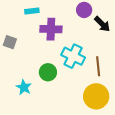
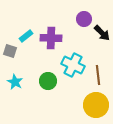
cyan rectangle: (32, 11) -> (26, 36), moved, turned -32
cyan star: (24, 87) -> (15, 82), moved

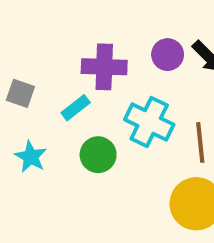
purple circle: (84, 19) -> (168, 55), moved
cyan rectangle: (26, 36) -> (76, 108), moved

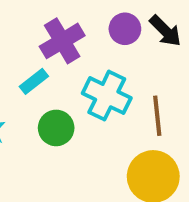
purple cross: (104, 67) -> (62, 41), turned -33

